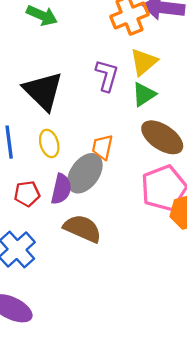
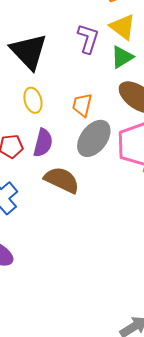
yellow triangle: (144, 62) -> (123, 27), turned -44
gray ellipse: (85, 173) -> (94, 138), moved

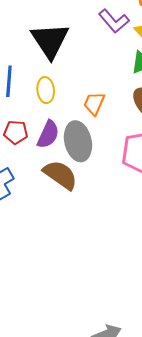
purple L-shape: (88, 39) -> (114, 21), moved, turned 112
gray ellipse: (94, 138) -> (78, 141), moved, turned -60

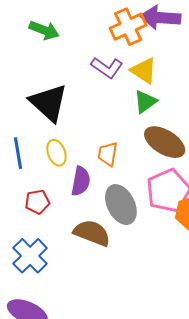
purple semicircle: (48, 134) -> (81, 181), moved
gray ellipse: (78, 141) -> (121, 205), moved

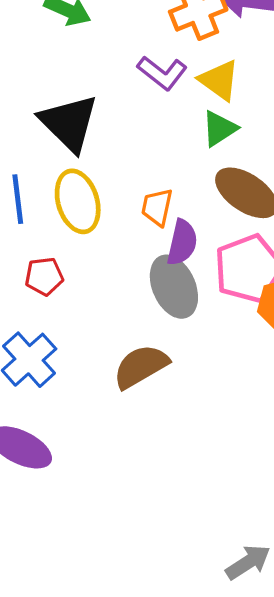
yellow ellipse: (57, 153) -> (78, 201), size x1.5
purple semicircle: (81, 181) -> (182, 242), moved
brown semicircle: (92, 233) -> (141, 366), moved, turned -54

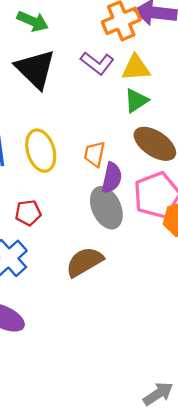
yellow triangle: (219, 80) -> (136, 68), turned -40
black triangle: (69, 123) -> (35, 69), moved
red pentagon: (44, 276) -> (28, 213), moved

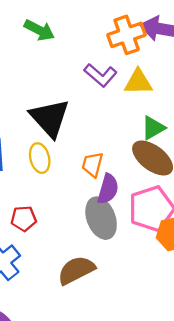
black triangle: (35, 69) -> (50, 118), moved
green triangle: (136, 100) -> (153, 128), moved
yellow ellipse: (41, 151) -> (40, 158), size x0.7

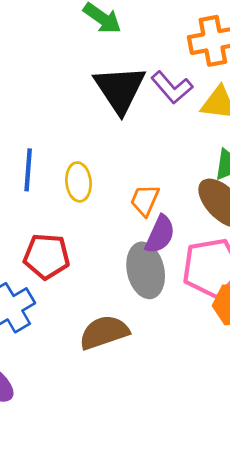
black triangle: (50, 118) -> (120, 89), moved
red pentagon: (24, 219) -> (47, 256), size x1.4

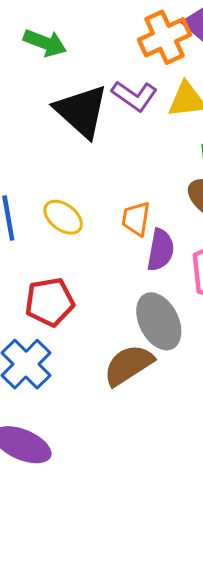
yellow ellipse: (78, 182) -> (63, 217), turned -33
gray ellipse: (146, 270) -> (159, 321), moved

